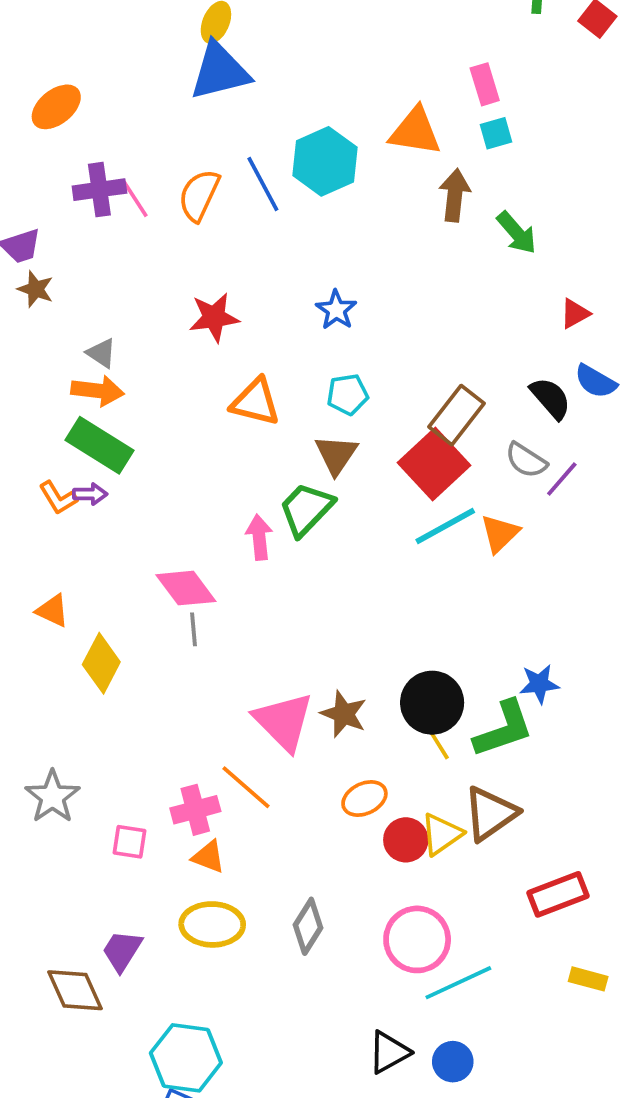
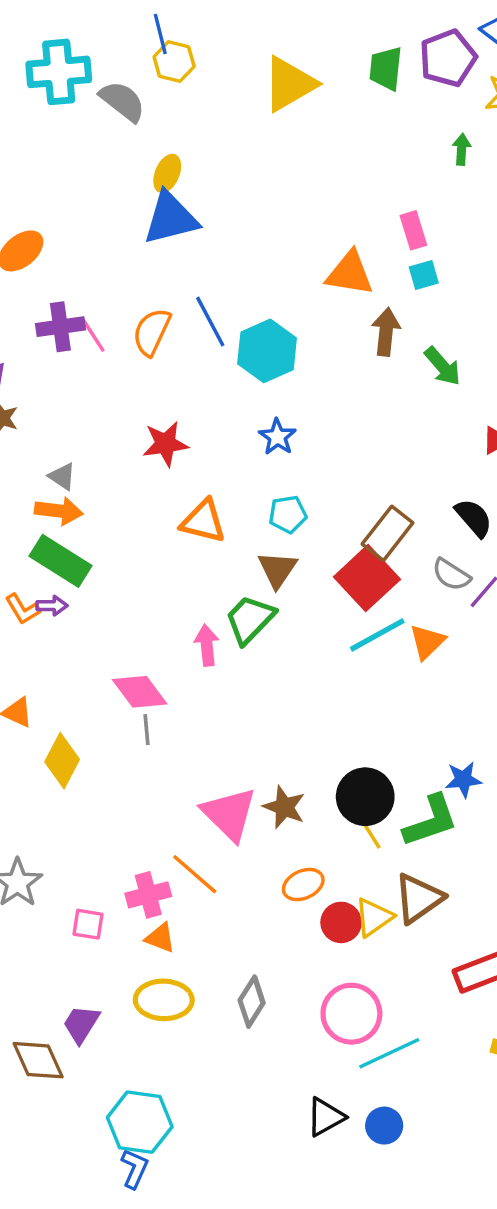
cyan hexagon: (325, 161) -> (267, 351), moved

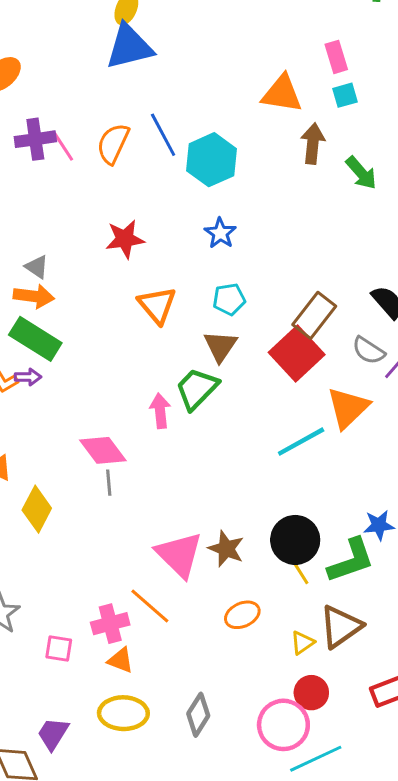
orange triangle: (203, 521) -> (157, 305), turned 36
cyan line: (377, 635) -> (301, 442), moved
orange triangle: (427, 642) -> (348, 408), size x1.4
yellow triangle: (374, 917) -> (303, 643), size x0.7
red circle: (341, 922) -> (311, 693), moved

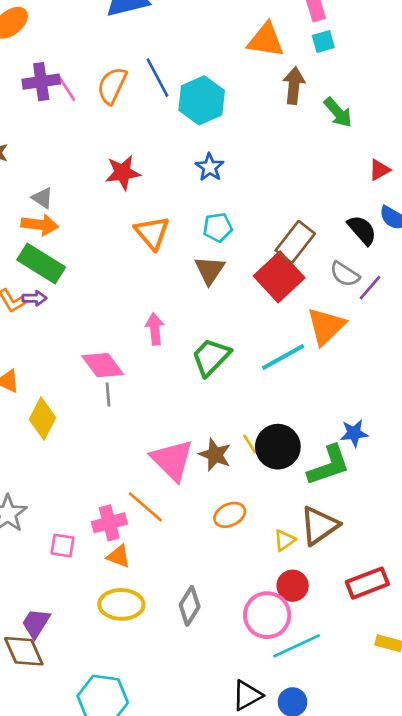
green trapezoid: (197, 389) -> (211, 357), moved
yellow line: (301, 574) -> (250, 444), moved
purple trapezoid: (53, 734) -> (36, 623), moved

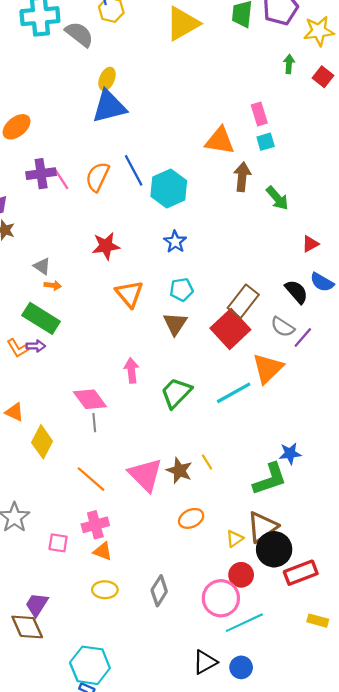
orange arrow: (40, 225) -> (53, 285), moved, size x0.6
black circle: (278, 447) -> (274, 549), moved
orange line: (145, 507) -> (91, 479), moved
yellow ellipse: (121, 604) -> (105, 590), size x0.7

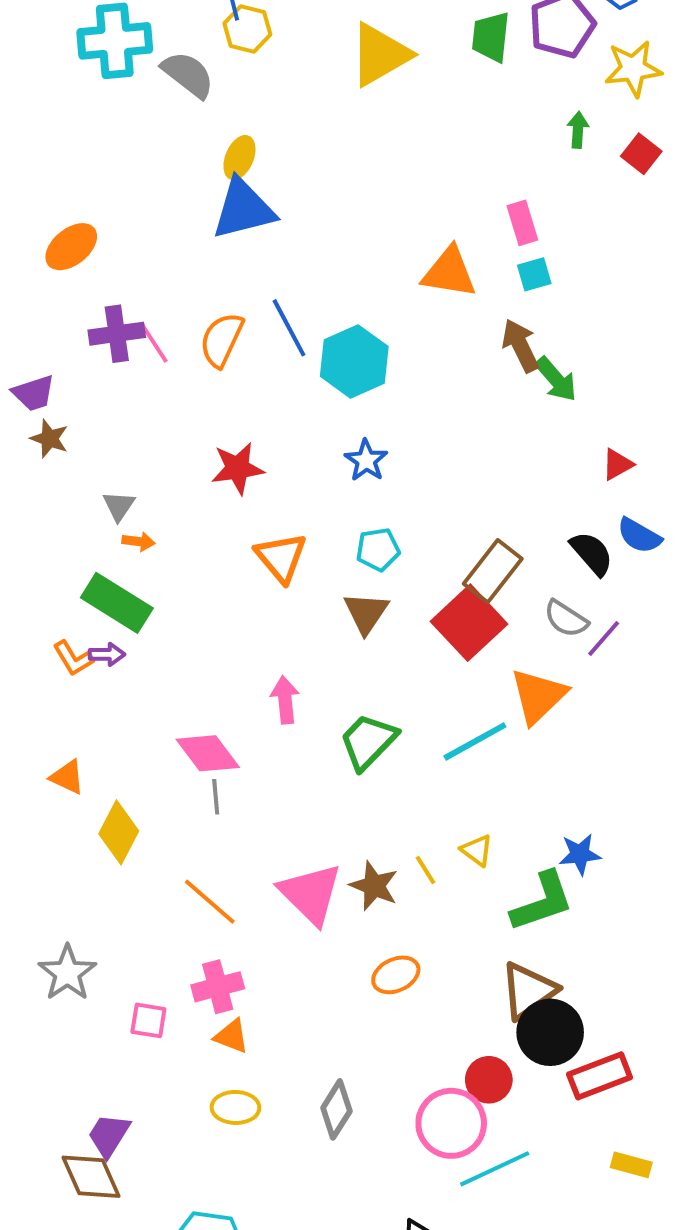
brown arrow: (242, 177) -> (520, 346), moved, turned -32
gray triangle: (42, 266) -> (119, 506), turned 30
yellow triangle: (235, 539) -> (477, 850), moved, turned -48

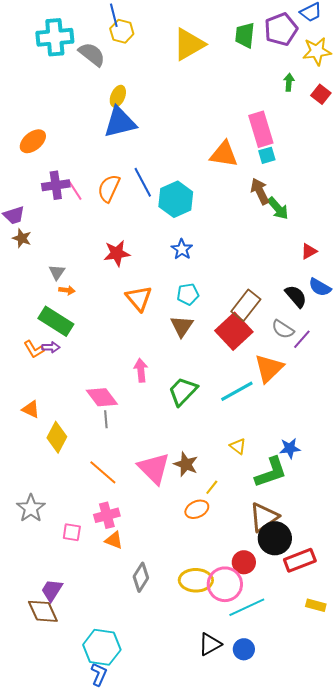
pink rectangle: (522, 223) -> (261, 129), size x1.6
yellow line: (425, 870) -> (212, 487), moved, turned 70
yellow ellipse: (235, 1107) -> (196, 580), moved, size x1.4
gray diamond: (336, 1109) -> (141, 577), moved

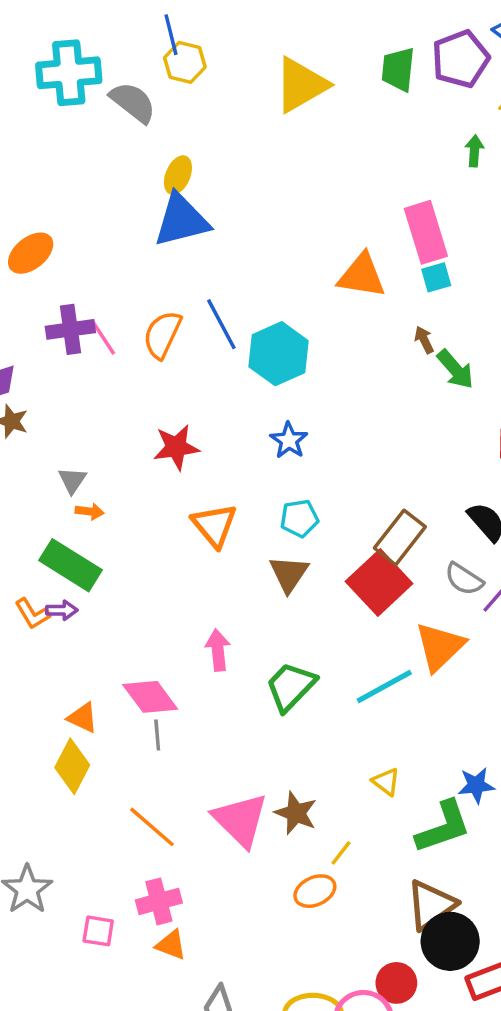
brown arrow: (260, 191) -> (424, 340), size x0.6
orange triangle: (31, 409) -> (83, 718), moved

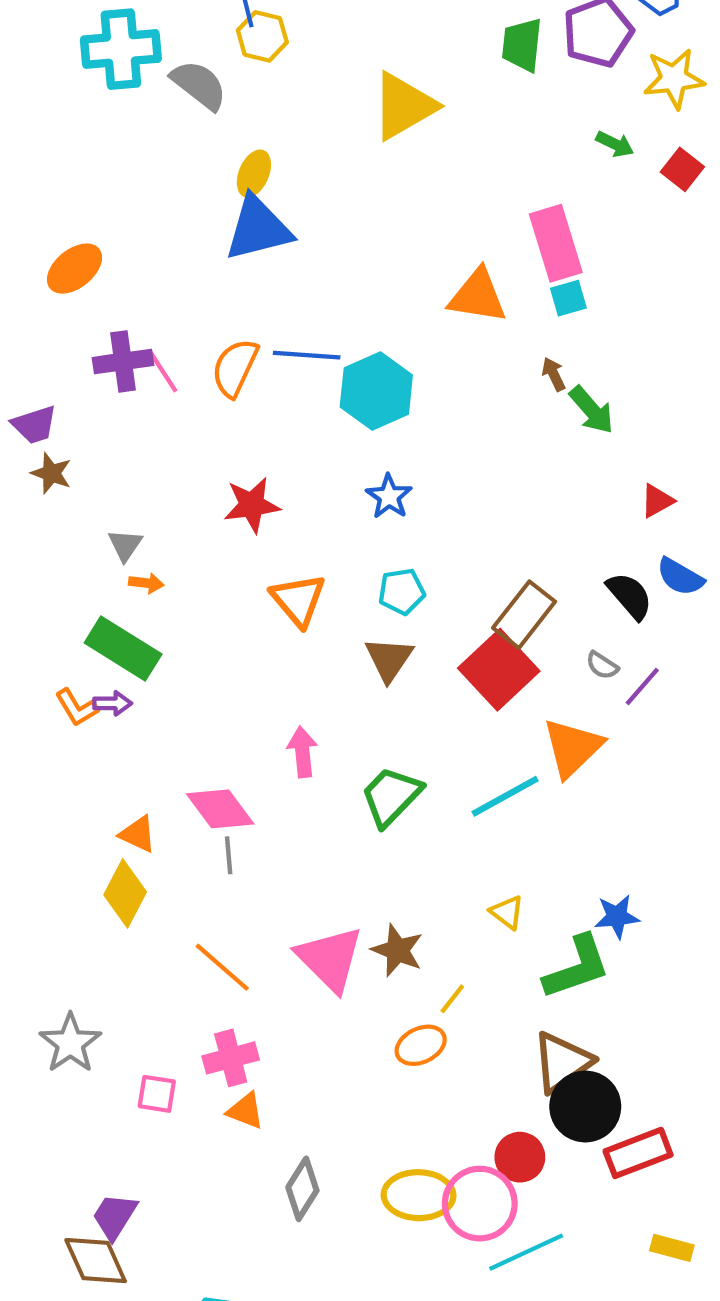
yellow triangle: (301, 85) -> (404, 106), moved
green arrow: (474, 151) -> (615, 144), turned 112
blue line: (221, 324) -> (307, 355), turned -58
gray semicircle: (464, 579) -> (602, 665), size x0.7

